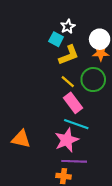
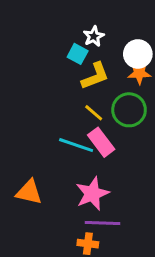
cyan line: (76, 124) -> (76, 145), moved

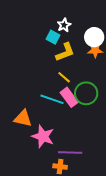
green circle: (129, 110) -> (86, 93), moved
orange triangle: (29, 192) -> (23, 118), moved
pink star: (92, 194) -> (43, 136), moved, turned -30

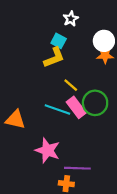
white star: (64, 25) -> (71, 19), moved
yellow L-shape: (65, 52) -> (54, 57), moved
orange triangle: (23, 118) -> (15, 119), moved

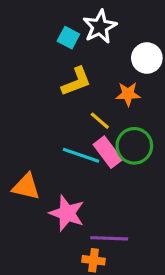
white star: (71, 19) -> (100, 27), size x1.5
cyan square: (59, 41) -> (68, 38), moved
orange star: (105, 55) -> (128, 94), moved
orange triangle: (15, 119) -> (26, 187), moved

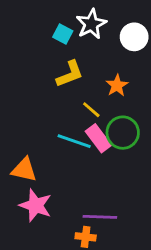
white circle: (147, 58) -> (134, 37), moved
orange star: (128, 94) -> (117, 85), turned -30
pink star: (67, 213) -> (36, 205), moved

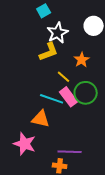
white star: (91, 24) -> (58, 33), moved
cyan square: (63, 34) -> (44, 11), moved, turned 32
orange triangle: (24, 170) -> (41, 119), moved

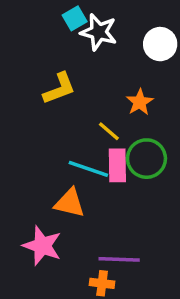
white star: (58, 33) -> (99, 32), moved, turned -30
yellow L-shape: (49, 52) -> (59, 88), moved
pink rectangle: (69, 97) -> (117, 165), turned 36

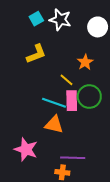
cyan square: (75, 18) -> (36, 19), moved
orange triangle: (70, 203) -> (54, 125), moved

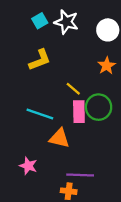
orange star: (85, 62) -> (107, 66), moved
cyan line: (54, 103) -> (40, 114), moved
pink star: (26, 149) -> (28, 166), size x0.7

